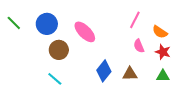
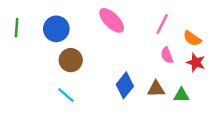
green line: (14, 23) -> (17, 28), turned 49
pink ellipse: (85, 32) -> (112, 20), moved
green triangle: (163, 76) -> (181, 95), moved

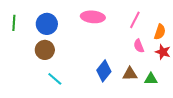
pink ellipse: (112, 20) -> (93, 17), turned -40
orange semicircle: (192, 38) -> (160, 32), turned -105
brown circle: (71, 60) -> (45, 50), moved

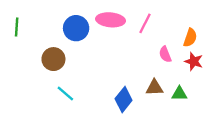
pink line: (135, 20) -> (145, 23), moved
blue circle: (47, 24) -> (76, 28), moved
blue diamond: (104, 71) -> (124, 99), moved

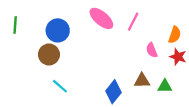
pink ellipse: (111, 20) -> (101, 18), turned 35
blue circle: (76, 28) -> (58, 30), moved

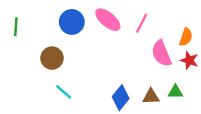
blue circle: (58, 30) -> (72, 22), moved
pink semicircle: (152, 50) -> (161, 53), size x1.6
brown triangle: (142, 81) -> (151, 96), moved

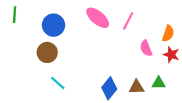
blue circle: (72, 22) -> (53, 25), moved
green line: (16, 27) -> (15, 15), moved
pink semicircle: (161, 53) -> (146, 48), size x0.7

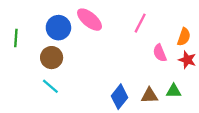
green line: (15, 15) -> (16, 38), moved
pink ellipse: (98, 18) -> (90, 20), moved
cyan line: (58, 83) -> (50, 86), moved

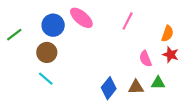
green line: (16, 38) -> (14, 35), turned 49
pink semicircle: (160, 53) -> (145, 59), moved

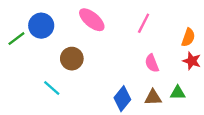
blue circle: (53, 25) -> (41, 26), moved
brown circle: (47, 52) -> (72, 59), moved
pink semicircle: (145, 59) -> (152, 63), moved

